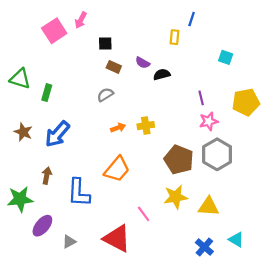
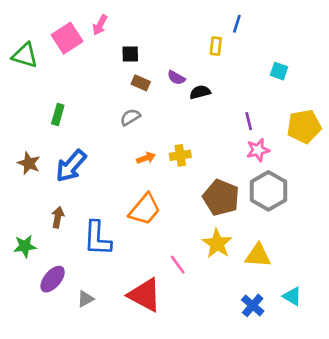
green triangle: (20, 79) -> (25, 55), moved
yellow star: (176, 197) -> (217, 244), turned -30
green star: (20, 199) -> (25, 246), size x0.7

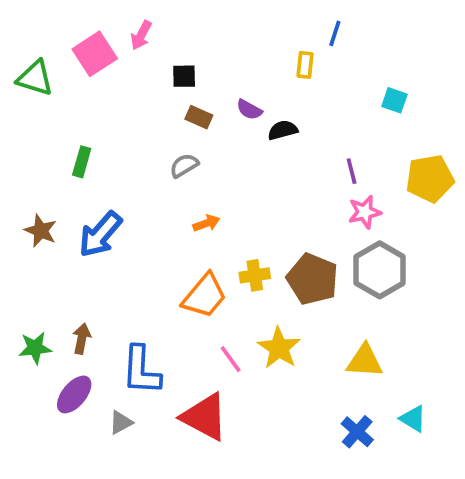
yellow cross: (180, 155) -> (255, 275), moved
brown arrow: (58, 217) -> (82, 339), moved
blue L-shape: (97, 238) -> (141, 370), moved
yellow star: (217, 244) -> (279, 348), moved
pink line: (178, 265) -> (231, 359), moved

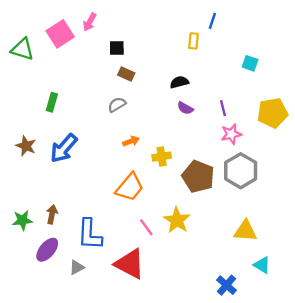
purple semicircle: (249, 110) -> (185, 108), moved
yellow cross: (255, 275) -> (162, 157), moved
yellow triangle: (365, 361) -> (245, 231), moved
blue cross: (357, 432) -> (227, 285), moved

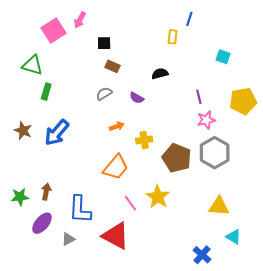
green triangle: (22, 49) -> (32, 65), moved
purple semicircle: (185, 108) -> (137, 98), moved

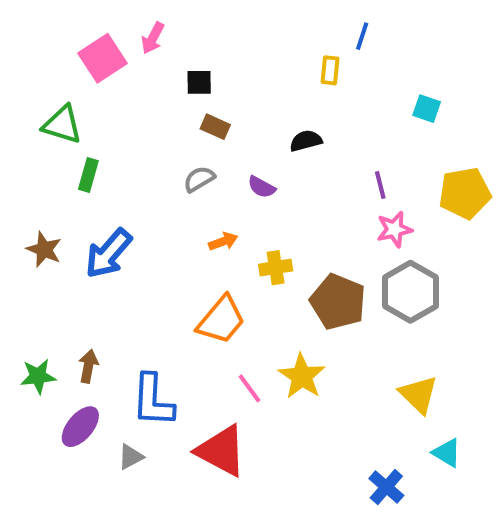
yellow triangle: (219, 206) -> (419, 394), turned 40

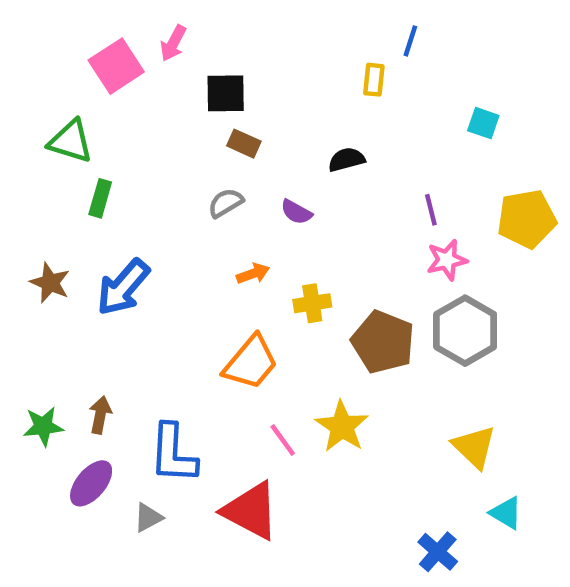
black square: (199, 82) -> (226, 93), size x1.4

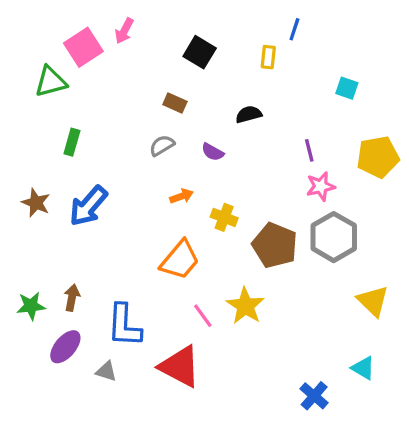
black square: (226, 93) -> (200, 52), moved, turned 32
green triangle: (71, 141) -> (51, 82), moved, turned -32
yellow cross: (312, 303) -> (224, 217), turned 30
yellow triangle: (474, 447) -> (373, 301), moved
gray triangle: (148, 518) -> (106, 371), turned 45

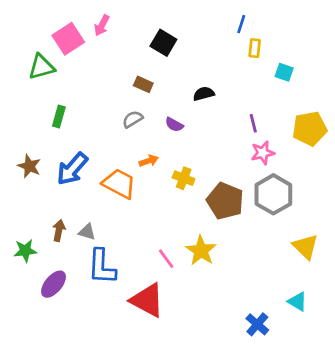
yellow rectangle: (268, 57) -> (255, 48), moved
orange trapezoid: (180, 260) -> (119, 184), moved, turned -102
brown arrow: (72, 298) -> (59, 231), moved
gray triangle: (106, 371) -> (87, 232), moved

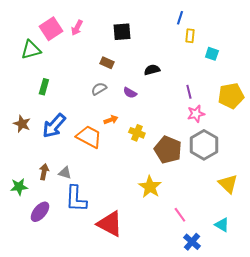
pink arrow: (102, 25) -> (77, 28), moved
black square: (163, 43) -> (122, 32), turned -36
pink line: (166, 259) -> (180, 215), moved

